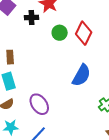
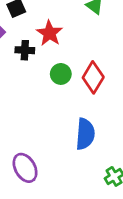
blue semicircle: (81, 75) -> (85, 134), turned -30

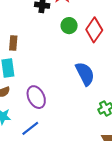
blue semicircle: (85, 134) -> (85, 74), turned -35

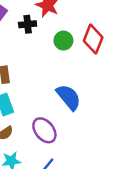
blue semicircle: (85, 74) -> (69, 97), moved

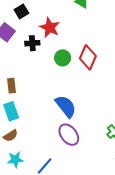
purple ellipse: (44, 130) -> (69, 135), moved

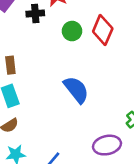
purple ellipse: (69, 135) -> (107, 145), moved, turned -65

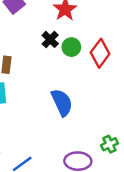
black cross: (35, 13) -> (50, 39), moved, turned 35

